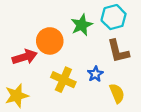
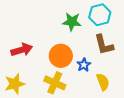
green star: (82, 25) -> (72, 22), turned 30
orange circle: (50, 41) -> (61, 56), moved
yellow cross: (63, 80) -> (55, 83), moved

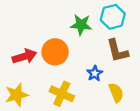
orange circle: (61, 56) -> (55, 52), moved

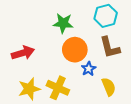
green star: (81, 25) -> (63, 23), moved
orange circle: (55, 52) -> (75, 50), moved
yellow star: (17, 95) -> (29, 89), moved

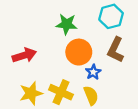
brown L-shape: (110, 48) -> (116, 50), turned 40
yellow semicircle: (109, 87) -> (91, 95), moved

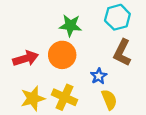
orange circle: (79, 52) -> (62, 55), moved
yellow semicircle: (91, 95) -> (109, 100), moved

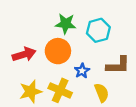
cyan hexagon: (117, 17) -> (98, 30), moved
brown L-shape: (122, 53) -> (118, 65), moved, turned -115
blue star: (99, 76) -> (82, 71), moved

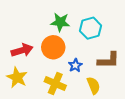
yellow star: (31, 92) -> (17, 77), moved, turned -30

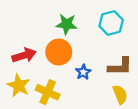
cyan hexagon: (90, 28) -> (111, 23), moved
yellow cross: (55, 83) -> (48, 92), moved
yellow semicircle: (93, 85) -> (120, 94), moved

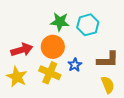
cyan hexagon: (111, 23) -> (88, 25), moved
yellow cross: (48, 92) -> (50, 73), moved

